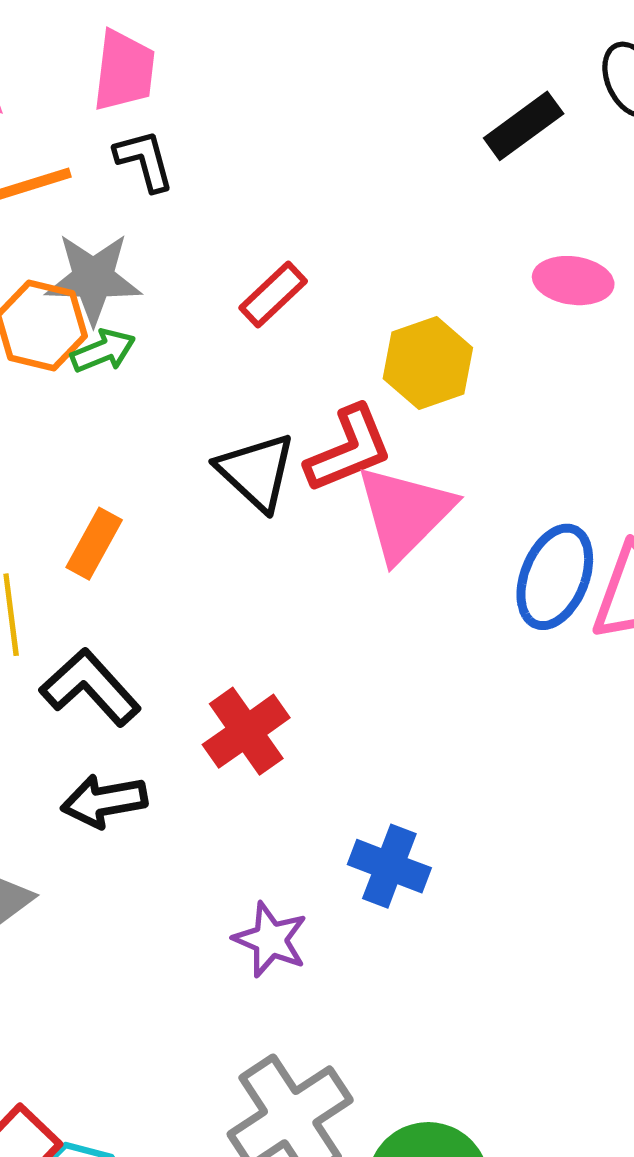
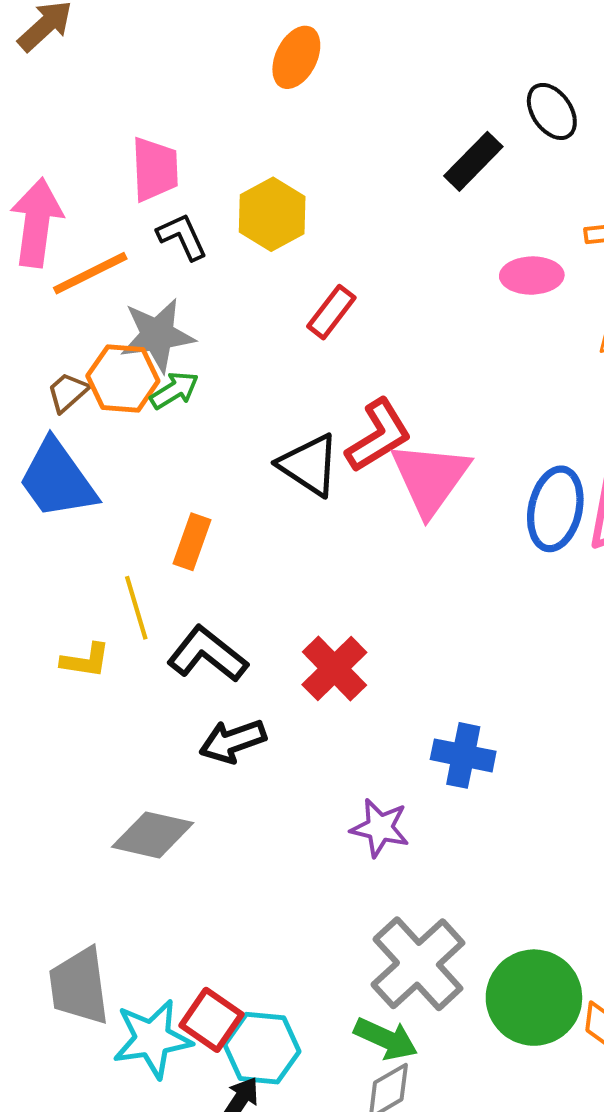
red rectangle: (273, 294) -> (331, 312), moved
yellow hexagon: (428, 363) -> (272, 214), moved

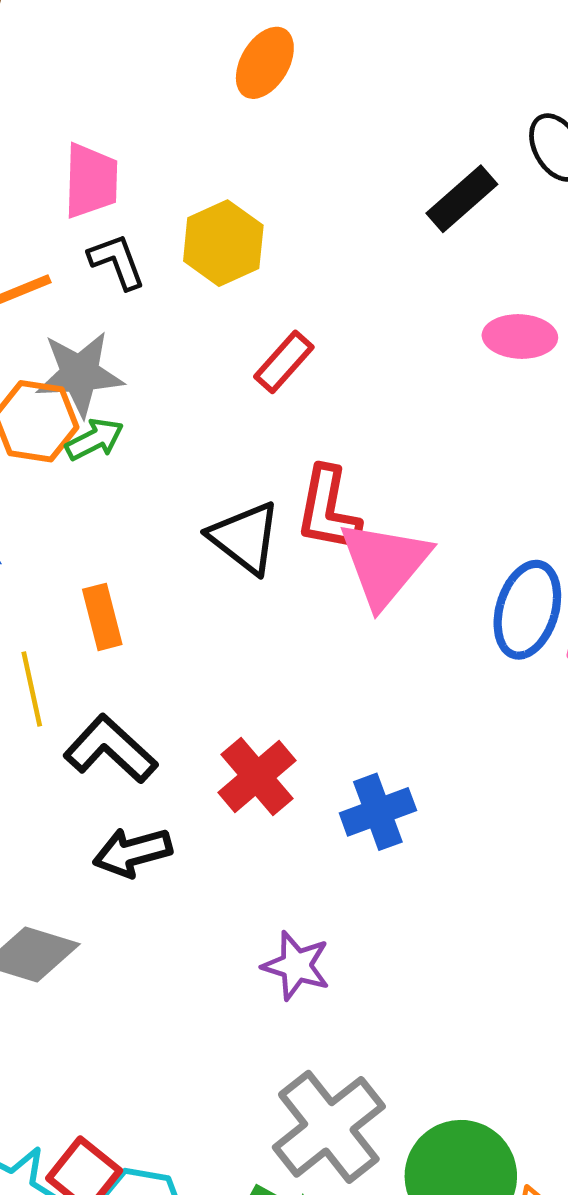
red L-shape: (379, 436) -> (328, 510), turned 128
orange rectangle: (192, 542) -> (102, 617), turned -38
blue cross: (463, 755) -> (378, 812), moved, turned -36

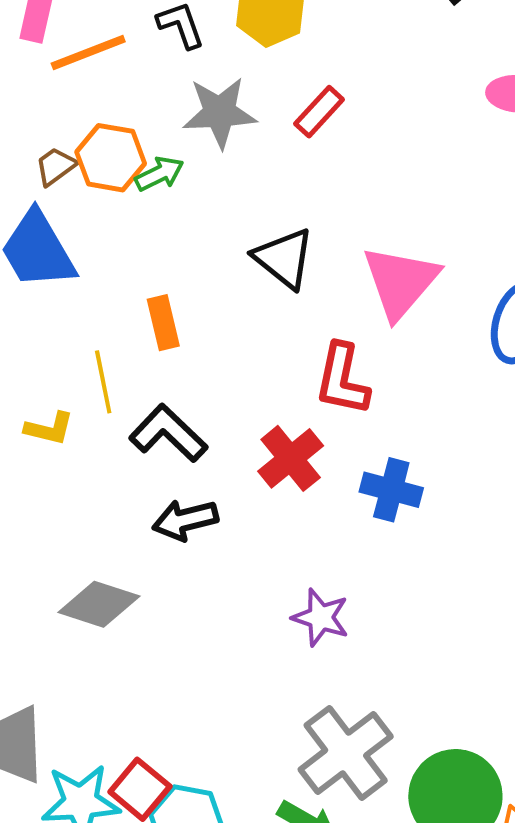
gray star: (80, 374) -> (220, 112), moved
red L-shape: (328, 510) -> (342, 379), moved
blue cross: (378, 812) -> (391, 490), turned 34

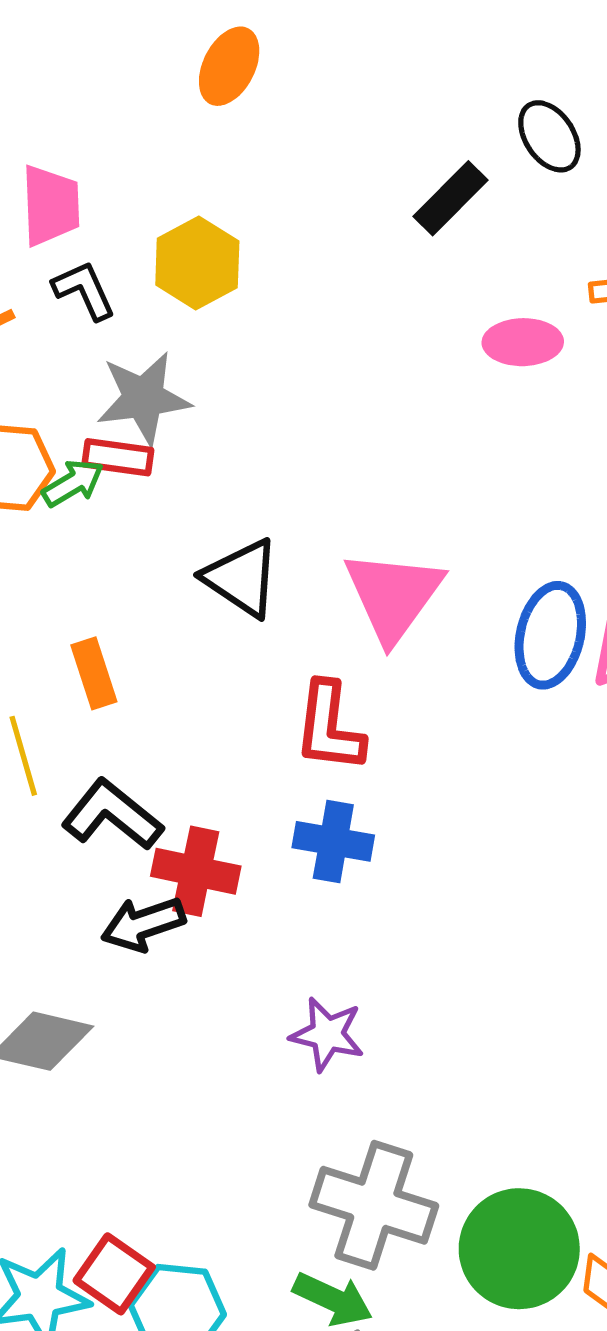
red rectangle: (319, 112) -> (118, 457), moved, turned 60
red cross: (291, 458) -> (196, 871), moved, turned -34
blue cross: (391, 490) -> (333, 841), moved
gray cross: (346, 753) -> (374, 1205), turned -30

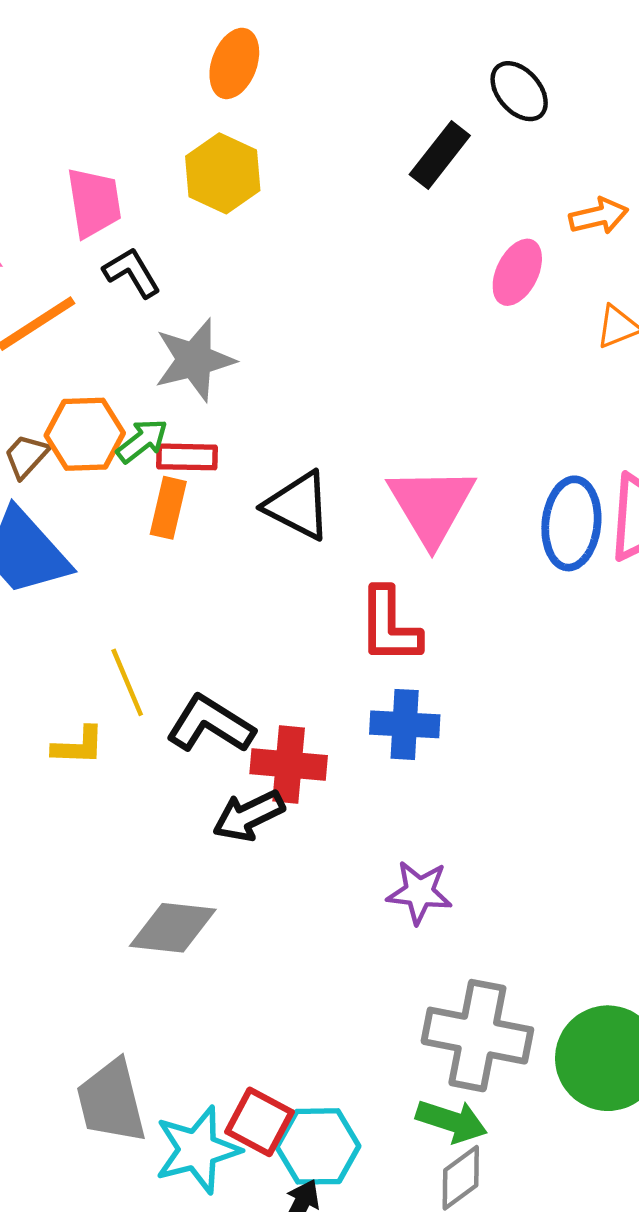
yellow hexagon: (197, 263) -> (223, 173), moved
pink ellipse: (523, 342) -> (517, 272), turned -56
red rectangle: (118, 457) -> (187, 457), moved
orange rectangle: (94, 673) -> (168, 508), moved, turned 38

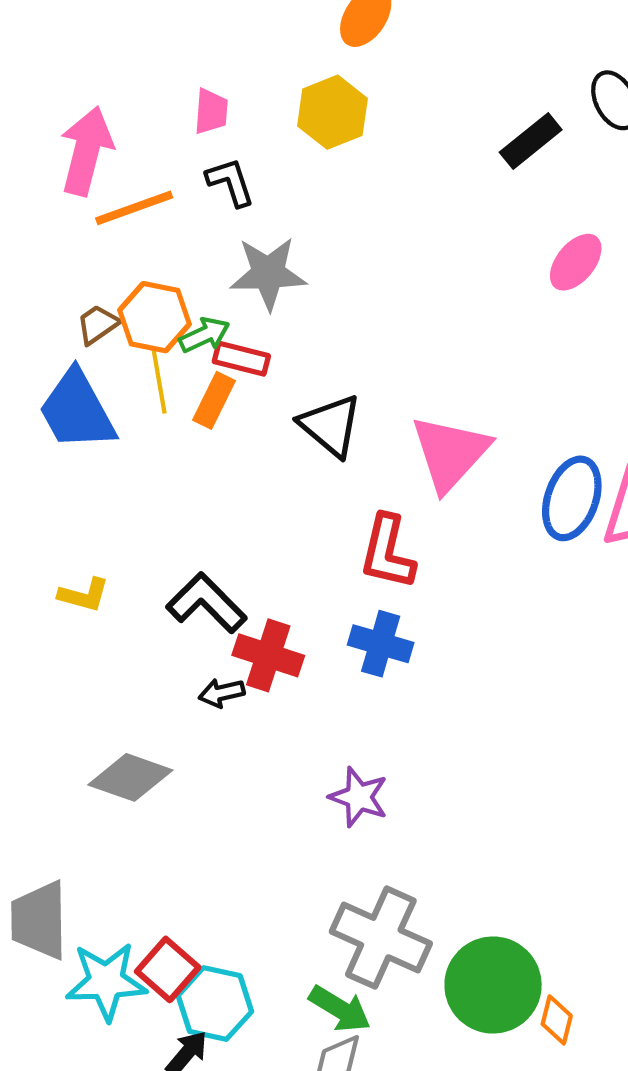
pink trapezoid: (94, 203) -> (211, 111), size x0.7
yellow line: (127, 682) -> (159, 381), moved
black arrow: (248, 816) -> (222, 693), size x0.7

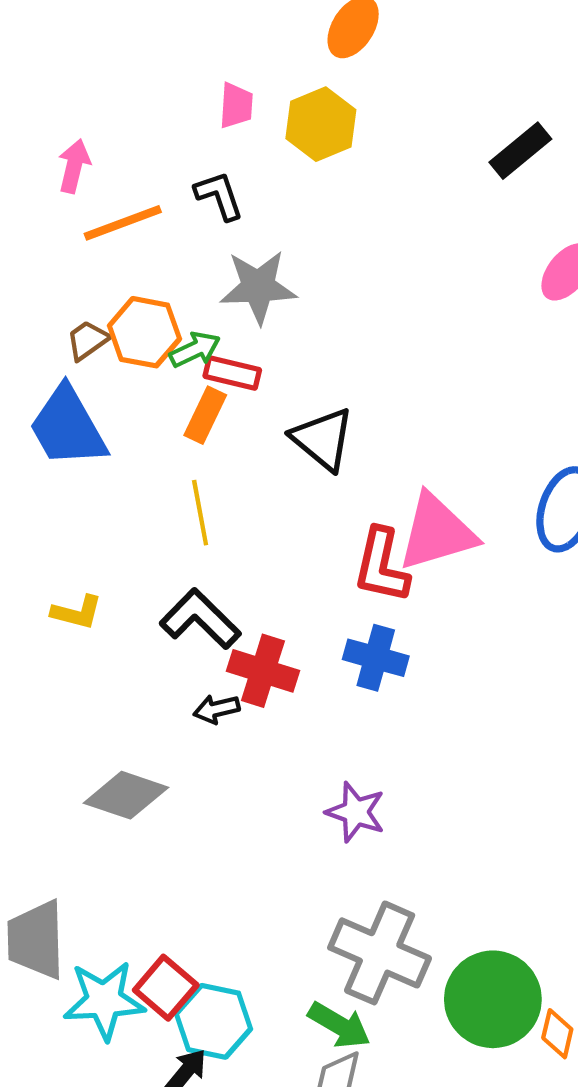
pink trapezoid: (211, 111) -> (236, 106), moved
pink arrow: (86, 151) -> (74, 166), size x0.6
yellow line: (159, 381) -> (200, 513), moved
pink triangle: (450, 453) -> (437, 532), moved, turned 32

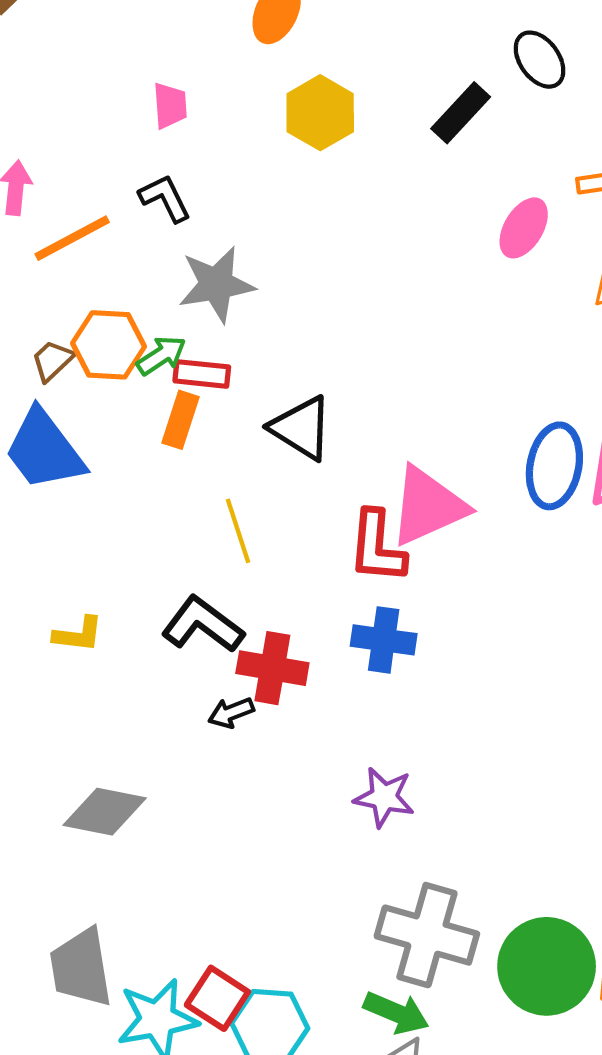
yellow hexagon: (321, 124) -> (320, 113), moved
yellow line: (200, 513) -> (238, 531), moved
gray diamond: (126, 795) -> (105, 812), moved

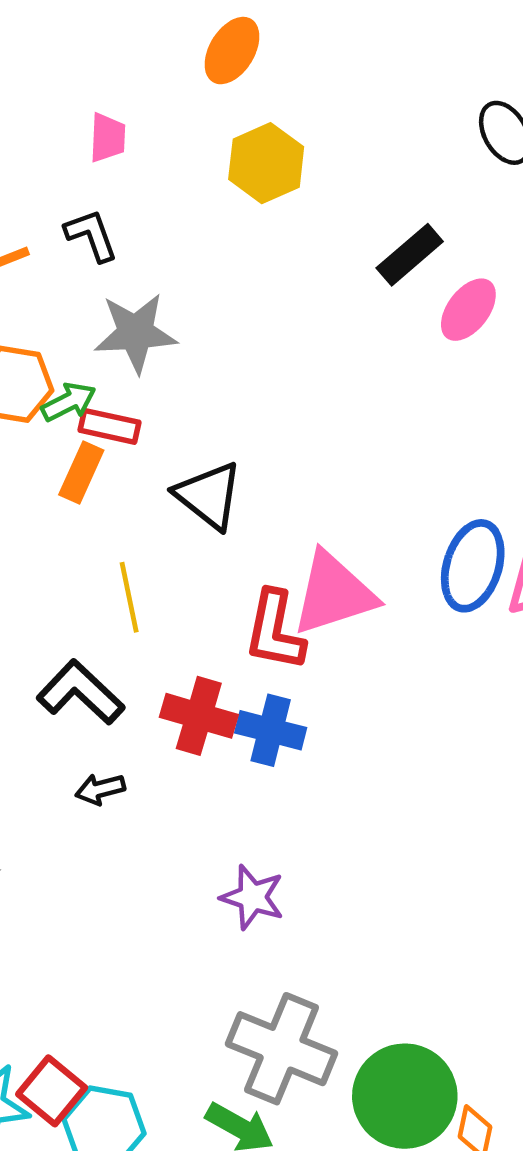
black rectangle: (461, 113) -> (410, 255), moved
red cross: (272, 668) -> (199, 716), moved

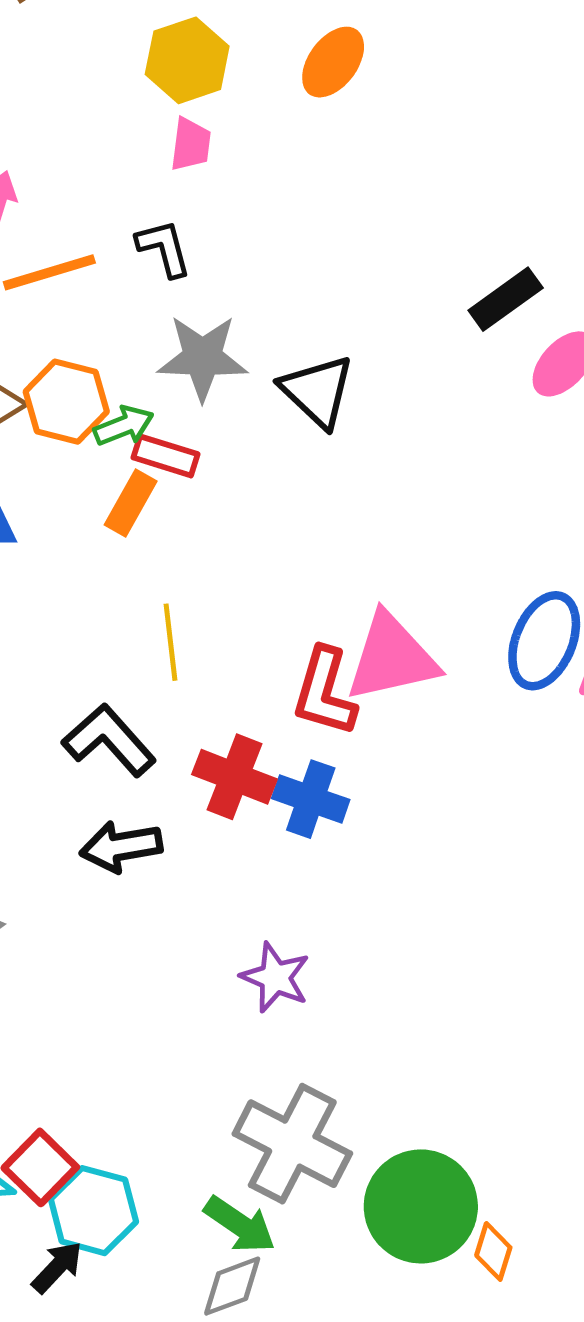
yellow hexagon: (266, 163) -> (187, 60), moved
black triangle: (209, 495) -> (317, 391), moved
black arrow: (100, 789) -> (121, 847), size x1.5

